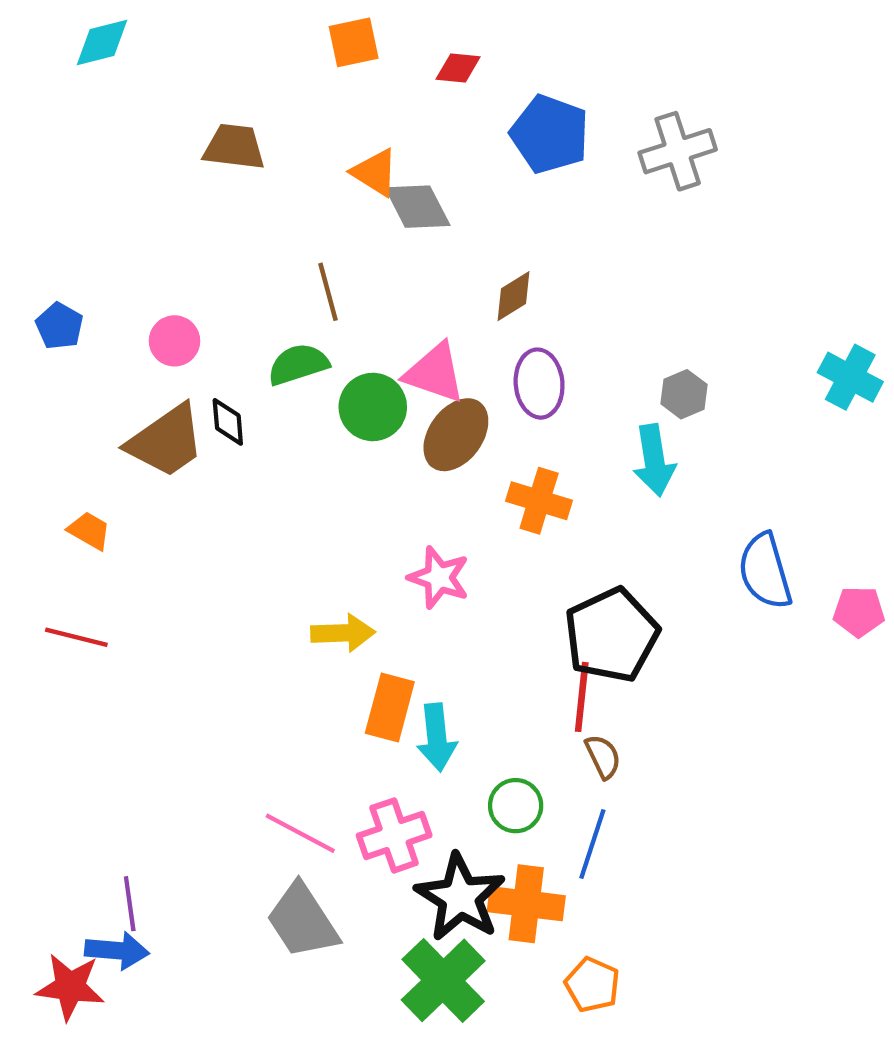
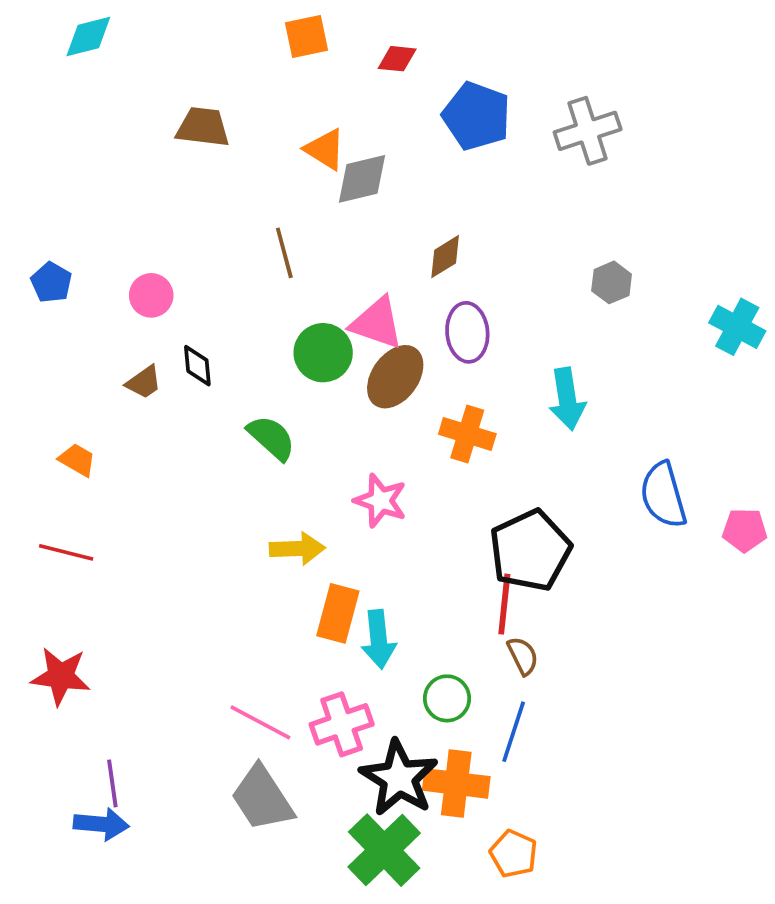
gray diamond: (418, 207) -> (362, 179), turned -76
green semicircle: (298, 364) -> (271, 438), moved, turned 60
gray hexagon: (684, 394) -> (612, 282), moved
brown trapezoid: (166, 441) -> (144, 382), size x0.5
red star: (70, 987) -> (61, 676), moved

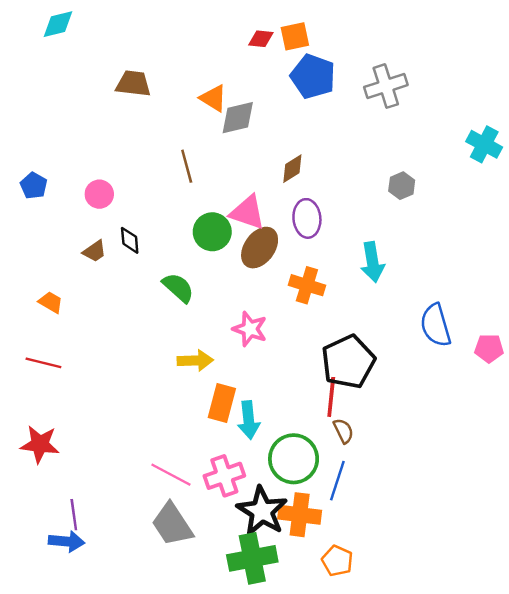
orange square: (306, 37) -> (295, 36), moved
cyan cross: (737, 327) -> (484, 144), moved
green circle: (447, 698) -> (294, 459), size x1.6
green cross: (384, 850) -> (252, 558), turned 33

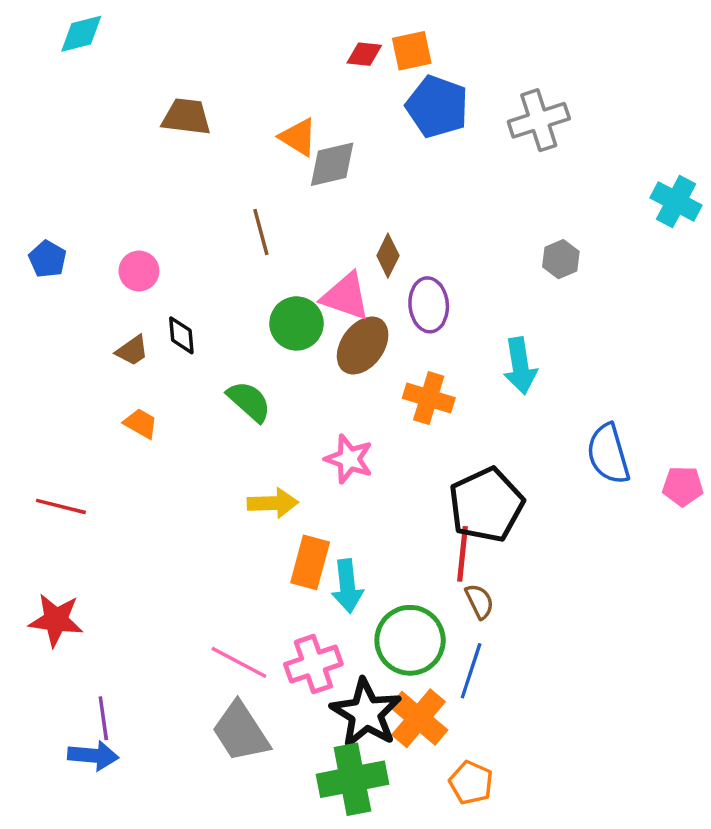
brown diamond: (292, 169) -> (388, 256), moved, turned -32
orange trapezoid: (51, 302) -> (141, 423), moved
orange cross: (300, 515) -> (418, 718), turned 33

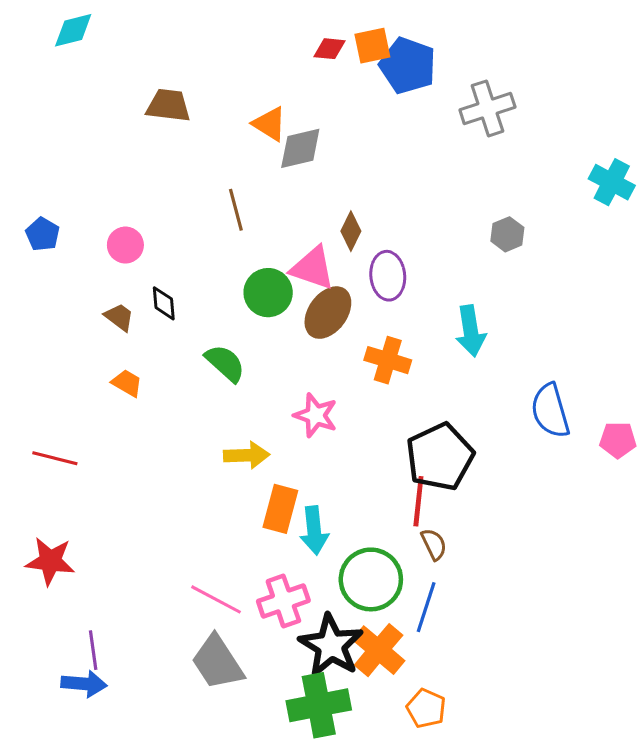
blue pentagon: (437, 107) -> (408, 66), moved
brown trapezoid: (132, 351) -> (119, 317), turned -108

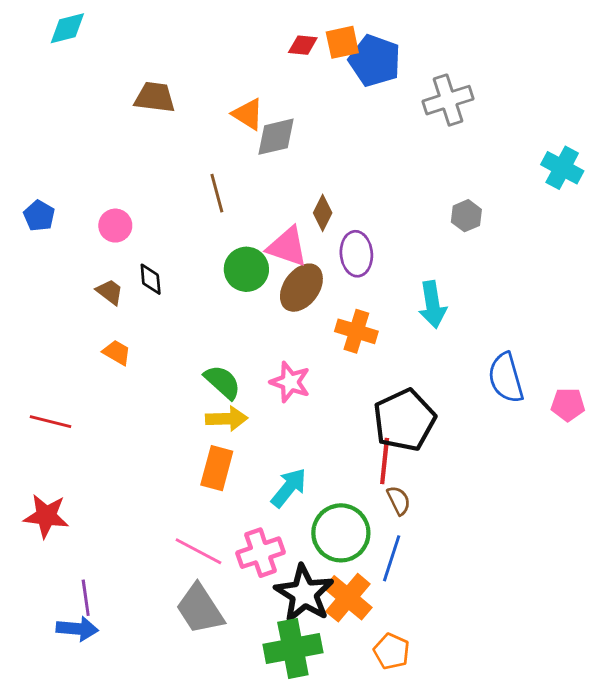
green semicircle: (225, 363) -> (222, 382), moved
orange rectangle: (280, 509) -> (217, 468), moved
cyan arrow: (314, 530) -> (289, 488), turned -135

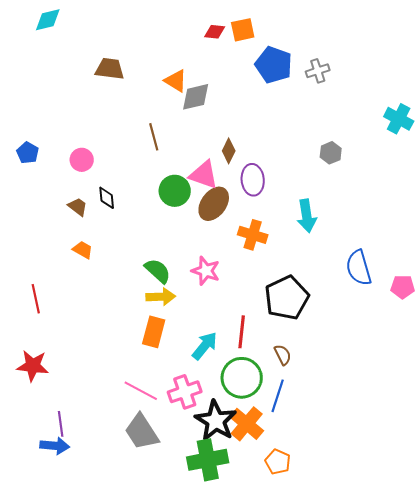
blue pentagon: (375, 61) -> (274, 65), moved
gray cross: (448, 100) -> (318, 71), size x0.7
red line: (50, 422) -> (36, 299), turned 64
red line: (385, 461) -> (242, 332), moved

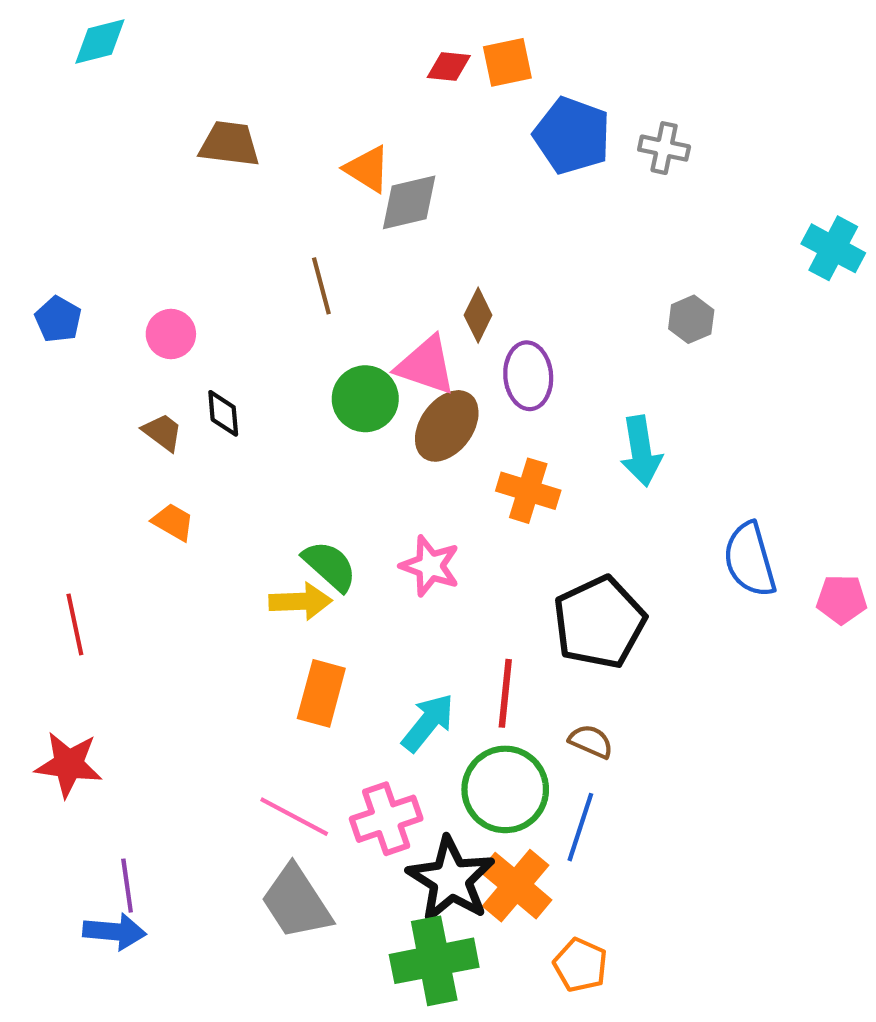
gray cross: (318, 71) -> (664, 148), turned 30
yellow arrow: (161, 297) -> (300, 601), moved
brown semicircle: (283, 355) -> (591, 741), turned -40

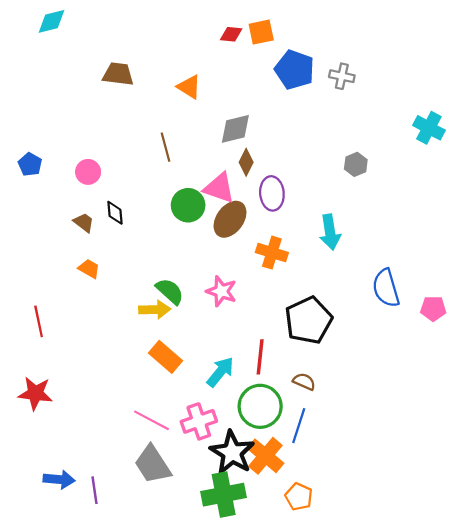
gray diamond: (409, 202) -> (235, 129), moved
orange rectangle: (321, 693) -> (165, 357), turned -64
purple line: (127, 886) -> (94, 490), moved

